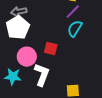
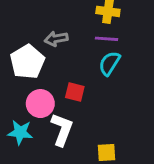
gray arrow: (19, 12) -> (56, 39), moved
purple line: (73, 12) -> (107, 39), turned 49

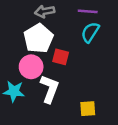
white pentagon: (27, 62) -> (38, 38), moved

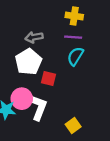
pink circle: (31, 67) -> (22, 99), moved
yellow square: (88, 109) -> (73, 125), turned -32

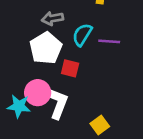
purple line: (73, 37) -> (109, 41), moved
cyan semicircle: (75, 56) -> (82, 35), moved

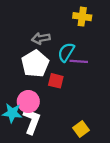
purple line: (109, 41) -> (79, 61), moved
white L-shape: (58, 103) -> (32, 121), moved

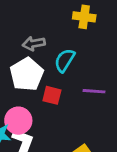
purple line: (79, 61) -> (94, 91), moved

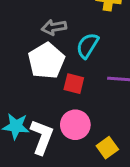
pink circle: (18, 121) -> (75, 125), moved

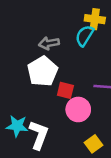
cyan semicircle: (88, 46) -> (85, 36), moved
pink circle: (75, 125) -> (78, 109), moved

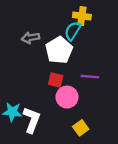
gray arrow: (49, 43) -> (30, 38), moved
white pentagon: (43, 71) -> (59, 50), moved

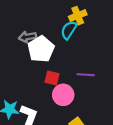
yellow cross: (82, 16) -> (78, 16), turned -30
white pentagon: (59, 50) -> (41, 49), moved

